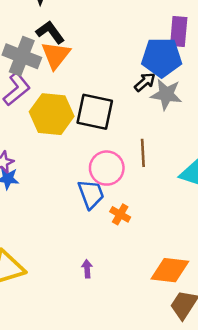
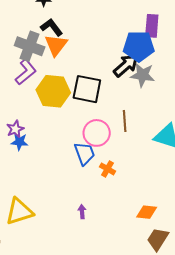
black arrow: (145, 82) -> (126, 66), size x1.5
orange diamond: (170, 270) -> (147, 212), size x0.7

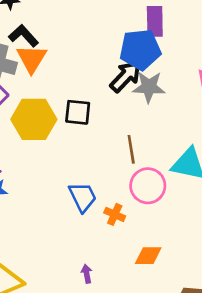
black square: (87, 89) -> (78, 112), size x0.7
pink circle: (97, 133) -> (148, 186), moved
orange diamond: (147, 212) -> (148, 256), moved

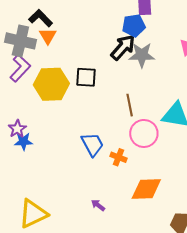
blue pentagon: (140, 50) -> (134, 26), size x0.7
orange triangle: (32, 59) -> (48, 36), size x0.7
orange diamond: (148, 256) -> (146, 189), size x1.4
purple arrow: (87, 274) -> (98, 205), turned -40

